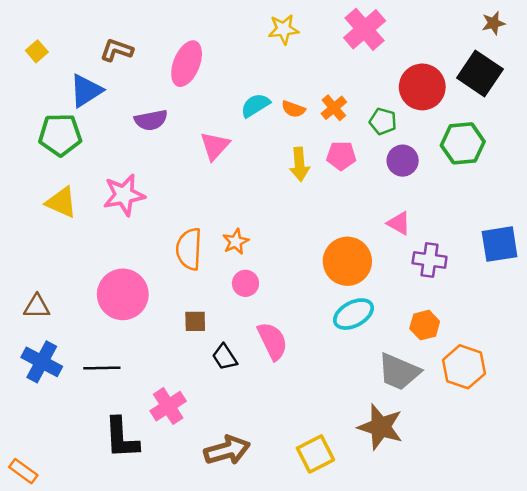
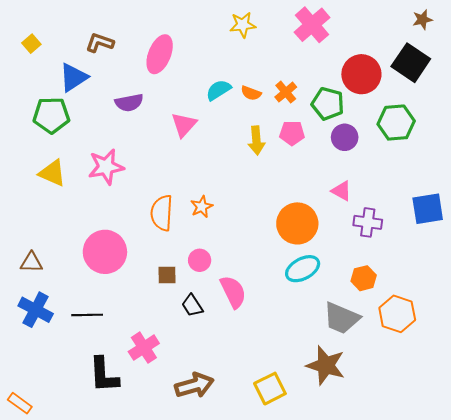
green pentagon: (383, 121) -> (328, 104), size x1.4
pink circle: (245, 283) -> (200, 260), moved

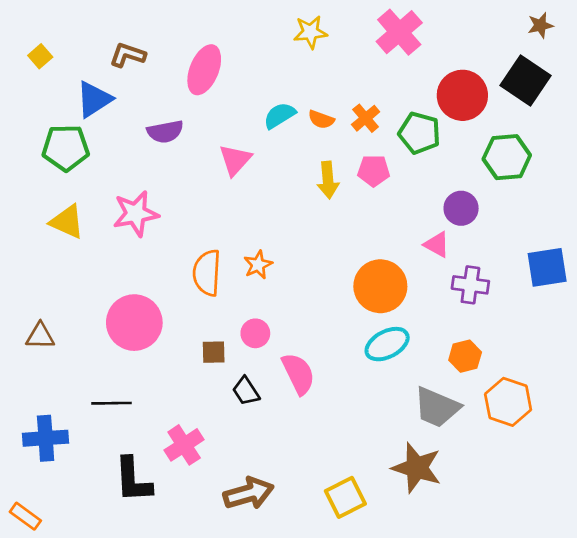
purple circle: (345, 137) -> (461, 208), moved
blue cross: (36, 310) -> (46, 438), moved, turned -32

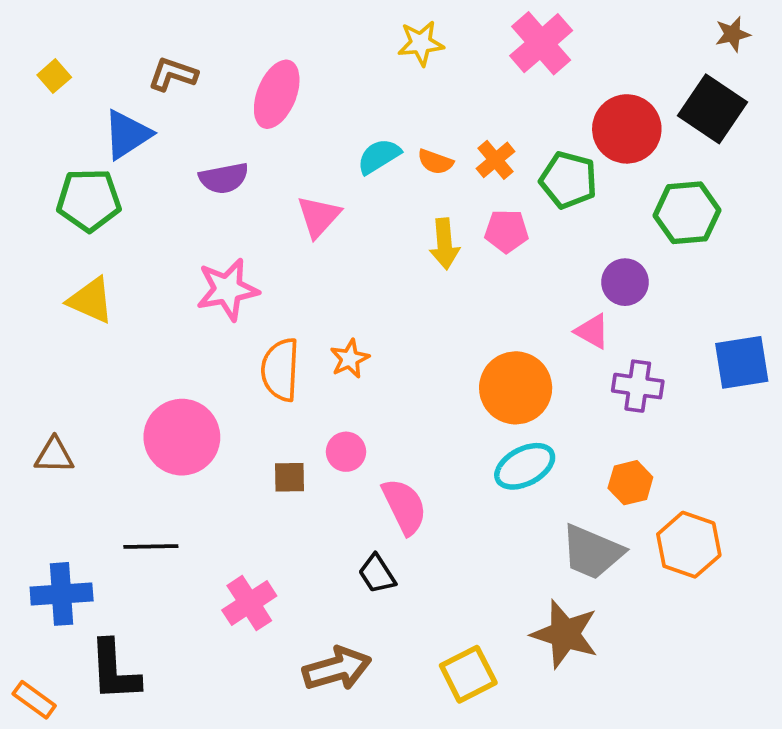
pink star: (136, 214) -> (227, 289), moved
black trapezoid: (246, 391) -> (377, 574), moved
black L-shape: (133, 480) -> (114, 671), moved

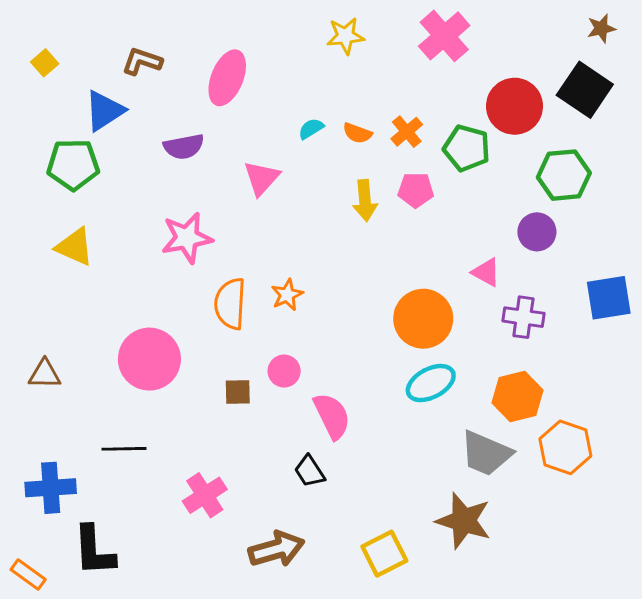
cyan semicircle: (379, 156) -> (311, 129), size x0.7
purple circle: (625, 282) -> (537, 232), moved
orange hexagon: (630, 483) -> (517, 396), size x1.4

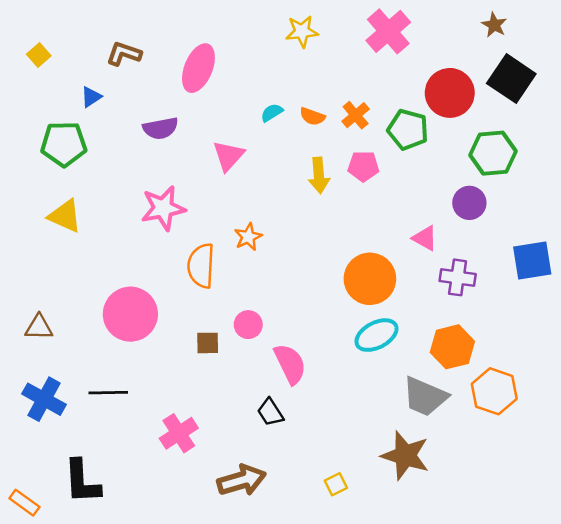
brown star: (601, 28) -> (494, 25), moved, turned -30
blue triangle: (105, 111) -> (91, 97), size x0.6
orange star: (287, 295) -> (248, 237), moved
blue cross: (51, 488) -> (44, 399), moved, turned 33
yellow square: (384, 554) -> (336, 484), size x0.6

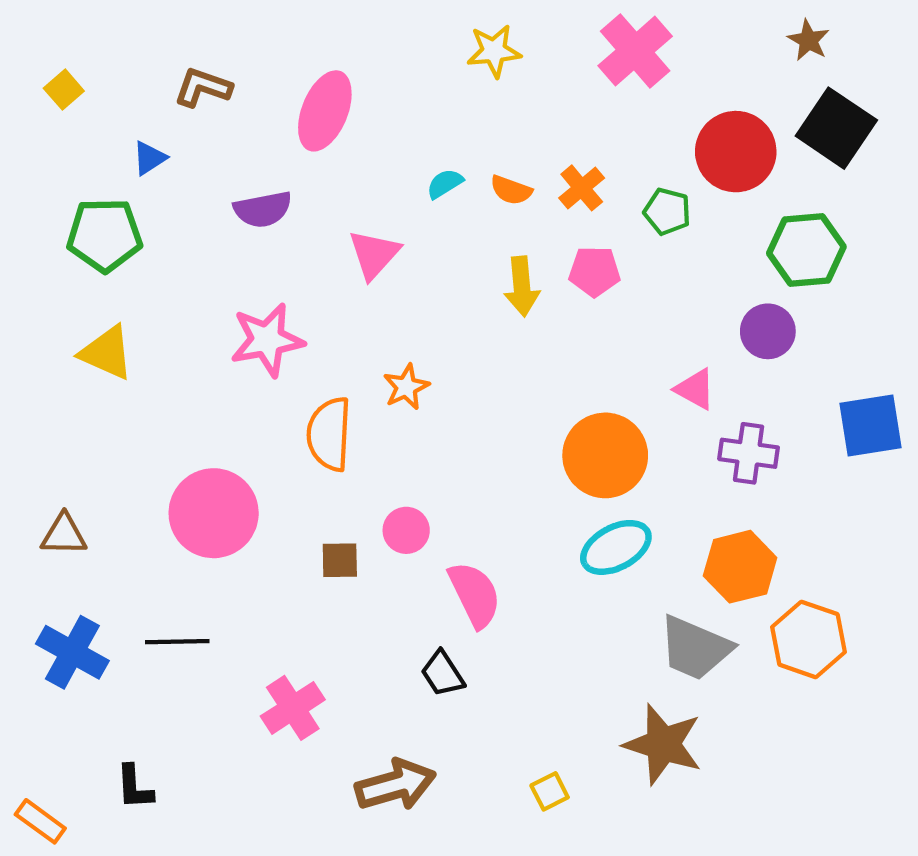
green pentagon: (408, 130) -> (667, 211), size x0.7
black L-shape: (82, 482) -> (134, 787), size x0.6

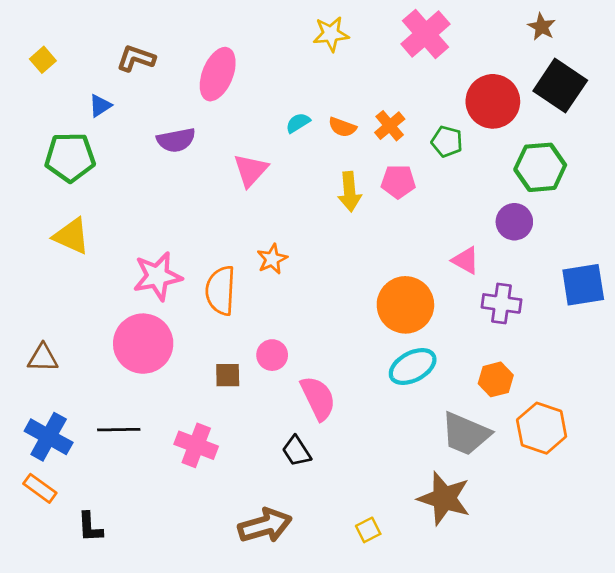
pink star: (267, 340) -> (157, 276), moved
orange hexagon: (740, 567) -> (496, 379), size x0.7
pink cross: (293, 708) -> (196, 445), moved, turned -36
orange rectangle: (40, 821) -> (40, 488), moved

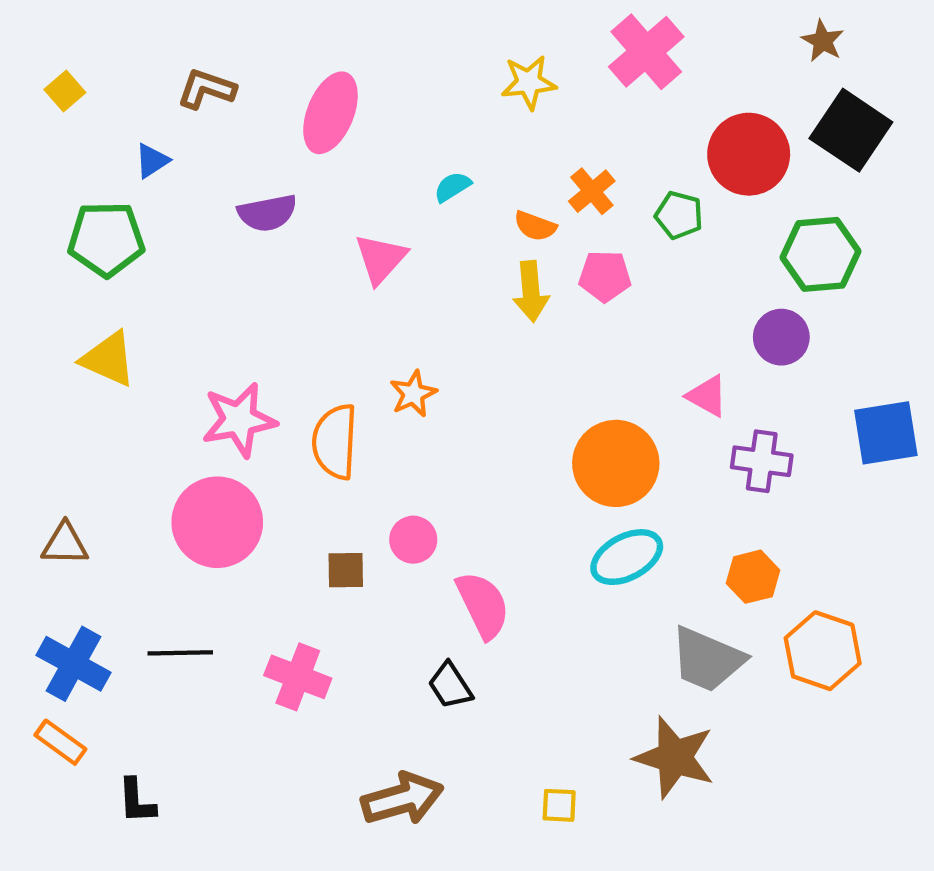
yellow star: (331, 34) -> (529, 82), moved
orange semicircle: (342, 127) -> (535, 226), moved
yellow square: (368, 530) -> (559, 805), turned 30

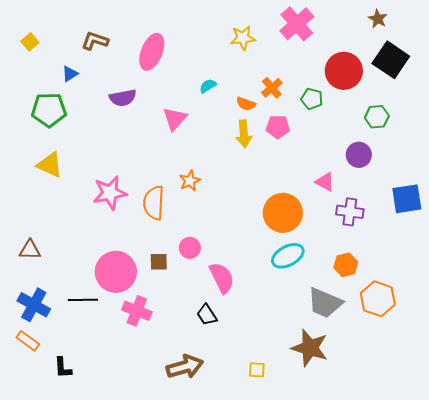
green hexagon: (821, 254) -> (377, 117), size x0.7
pink circle: (217, 522) -> (116, 272), moved

